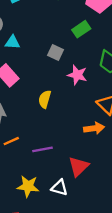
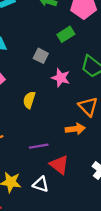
purple line: (43, 149) -> (39, 146), moved
red triangle: (79, 166) -> (59, 165), turned -40

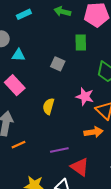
green rectangle: (66, 34) -> (81, 42), turned -56
pink star: (61, 78) -> (85, 97), moved

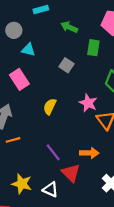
green arrow: (62, 12) -> (69, 27), moved
orange arrow: (93, 132) -> (89, 153), moved
purple line: (59, 150) -> (53, 152), turned 54

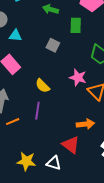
yellow semicircle: (50, 107) -> (43, 86), turned -63
purple line: (53, 152) -> (37, 111), moved, turned 54

